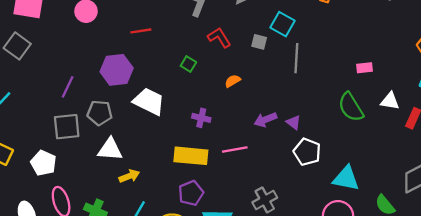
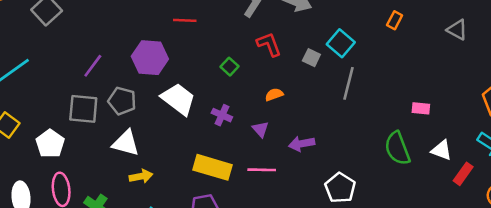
purple cross: (201, 118) -> (222, 115), moved
purple triangle: (294, 122) -> (260, 129), moved

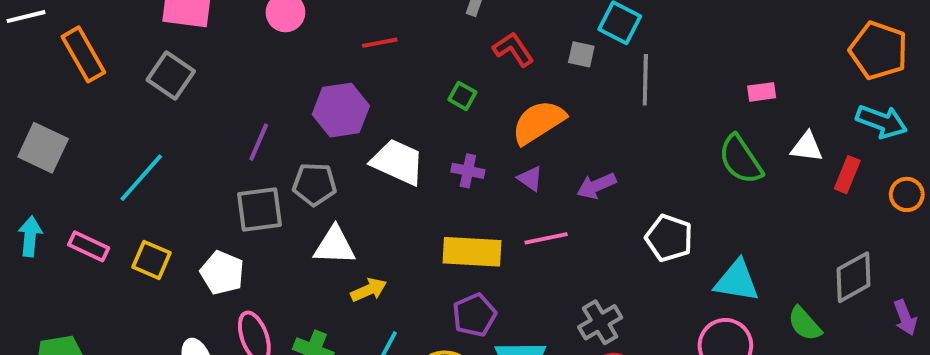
orange semicircle: (274, 95) -> (538, 122), size x2.0

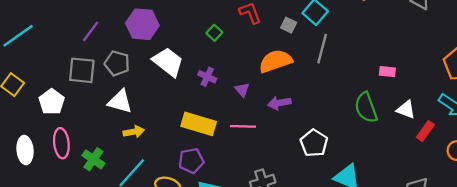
orange semicircle: (538, 122) -> (276, 61), moved

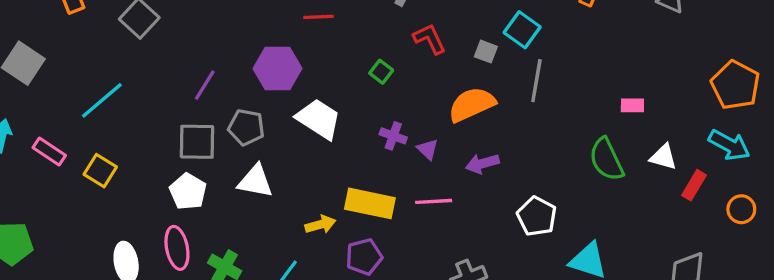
purple cross: (207, 77) -> (393, 136), moved
white pentagon: (52, 102) -> (188, 191), moved
yellow arrow: (134, 132) -> (320, 225), moved

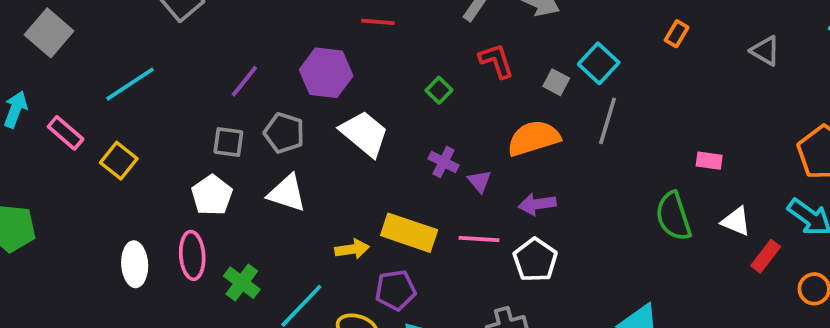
gray square: (197, 142) -> (228, 142), size x0.7
white pentagon: (537, 216) -> (535, 260), moved

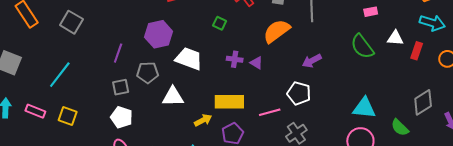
white triangle: (287, 193) -> (173, 97), moved
purple arrow: (537, 204) -> (312, 61), moved
pink line: (479, 239) -> (270, 112), moved

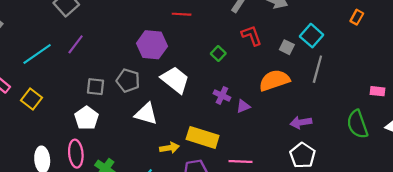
purple line: (118, 53) -> (76, 44), moved
purple triangle: (256, 63) -> (243, 106), turned 48
white pentagon: (299, 93) -> (303, 155), moved

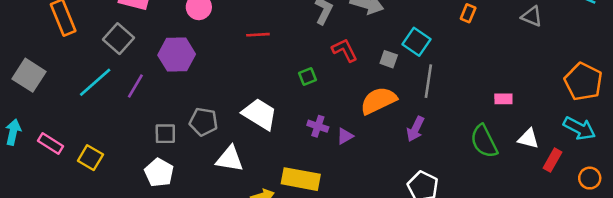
purple hexagon: (152, 45) -> (177, 55), moved
green square: (218, 53) -> (308, 76), turned 32
cyan line: (37, 54) -> (95, 82), moved
purple arrow: (301, 122) -> (415, 129), moved, turned -48

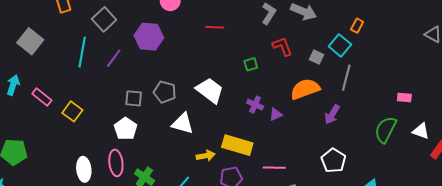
orange rectangle: (468, 13) -> (357, 26), moved
cyan line: (95, 82) -> (82, 52), turned -44
green semicircle: (484, 141) -> (386, 130), turned 48

